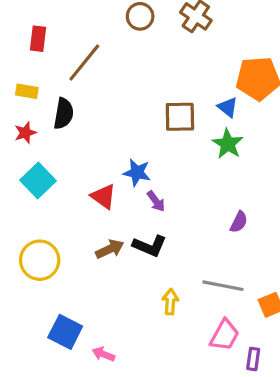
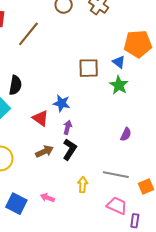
black semicircle: (64, 114) -> (15, 85), moved
purple arrow: (156, 201) -> (68, 127), moved, turned -128
black L-shape: (150, 246) -> (70, 149), turned -80
pink trapezoid: (225, 335) -> (117, 206), turned -95
pink arrow: (103, 354) -> (47, 198), moved

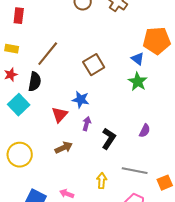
brown line: (28, 34) -> (48, 54), moved
brown square: (89, 68) -> (94, 65), moved, turned -30
red triangle: (40, 118) -> (60, 115), turned 36
black L-shape: (70, 149) -> (109, 139), moved

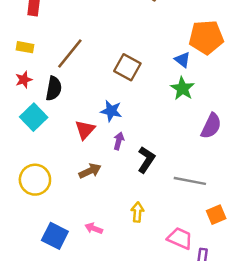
brown square: (94, 65) -> (127, 67), turned -30
purple semicircle: (145, 131) -> (211, 126), moved, size x1.5
gray line: (135, 171) -> (190, 181), moved

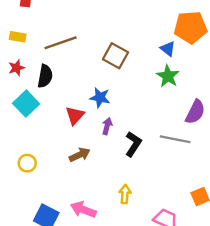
brown line: (70, 53) -> (61, 43), turned 32
yellow circle: (35, 180) -> (27, 163), size x0.6
gray line: (190, 181) -> (175, 139), moved
pink arrow: (94, 228) -> (83, 210), size x1.5

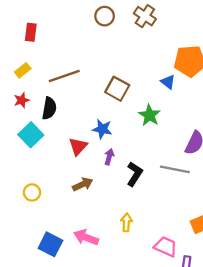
yellow rectangle: (18, 37) -> (23, 70), turned -49
green star: (168, 76) -> (150, 115), moved

